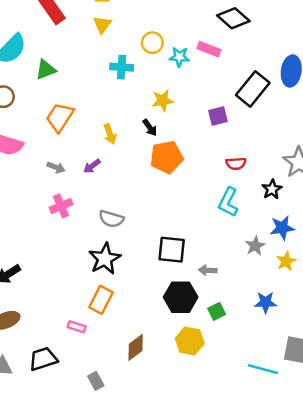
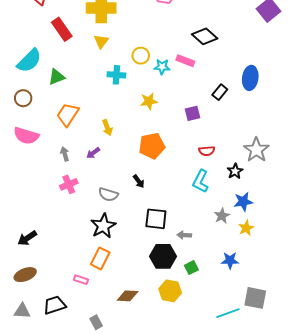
black rectangle: (253, 89) -> (220, 92), size x0.6
black arrow: (150, 128) -> (139, 181), moved
gray arrow: (56, 167) -> (65, 154), turned -128
brown diamond: (136, 347) -> (128, 296), turned 40
cyan line: (263, 369) -> (228, 313), turned -35

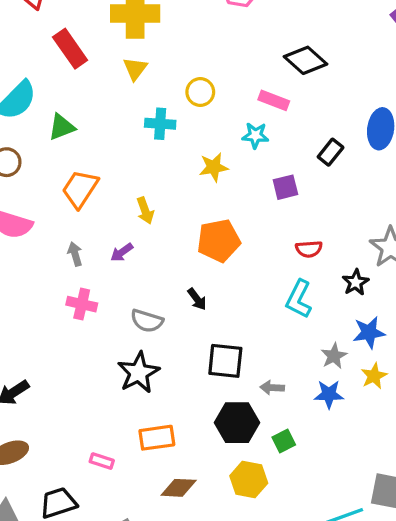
cyan star: (162, 67) -> (255, 135), moved
pink cross: (69, 184) -> (82, 304), turned 36
orange rectangle: (100, 258) -> (157, 438), moved, turned 55
blue star: (230, 260) -> (329, 394), moved

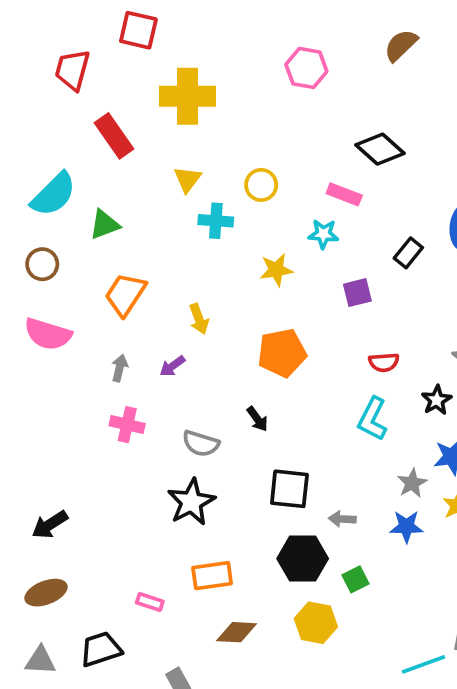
yellow triangle: (135, 69) -> (188, 179), moved
gray arrow: (75, 254) -> (120, 368), turned 30

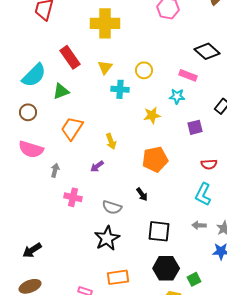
red rectangle: (114, 136) -> (70, 57), moved
gray arrow: (120, 368) -> (55, 170), moved
gray arrow: (342, 519) -> (199, 225), moved

